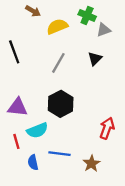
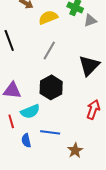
black triangle: (95, 59) -> (89, 65), moved, size x1.6
brown star: (92, 164) -> (75, 150), moved

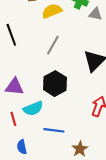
gray triangle: (90, 20) -> (95, 14), turned 32
blue semicircle: (26, 140) -> (22, 147), moved

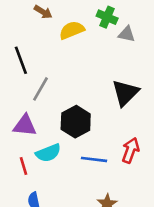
gray line: (53, 45) -> (40, 89), moved
blue line: (54, 130) -> (94, 159), moved

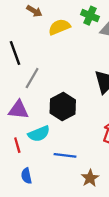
blue line: (94, 159) -> (65, 155), moved

